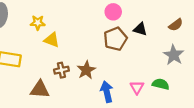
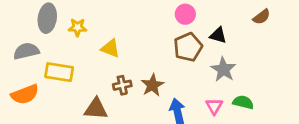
yellow star: (38, 23) -> (78, 27), moved
brown semicircle: (176, 25) -> (262, 17), moved
gray star: (174, 55) -> (223, 69), moved

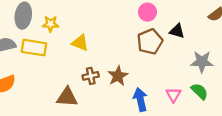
gray star: (223, 69) -> (202, 62), moved, turned -30
yellow rectangle: (59, 72) -> (34, 48), moved
green semicircle: (243, 102) -> (200, 91), turned 30

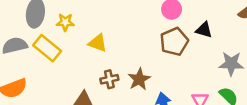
yellow rectangle: (34, 48) -> (47, 48), turned 30

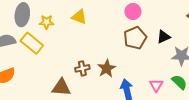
black triangle: (204, 30) -> (164, 37), moved, turned -40
yellow triangle: (98, 43) -> (79, 17), moved

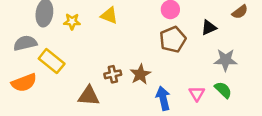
black triangle: (164, 37) -> (209, 28), moved
yellow rectangle: (32, 43) -> (52, 61), moved

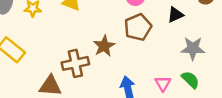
brown cross: (113, 74) -> (75, 63), size x1.5
brown star: (140, 74) -> (104, 46), moved

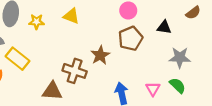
black triangle: (175, 15) -> (164, 27), turned 32
brown cross: (75, 63) -> (75, 71), turned 30

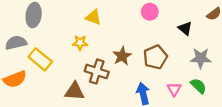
yellow star: (37, 22) -> (80, 43), moved
black triangle: (164, 27) -> (185, 28), turned 32
brown pentagon: (131, 38) -> (155, 57), moved

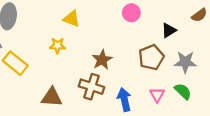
black triangle: (185, 28) -> (169, 30), turned 48
brown pentagon: (155, 57) -> (151, 57), moved
brown cross: (97, 71) -> (91, 87), moved

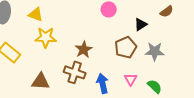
yellow triangle: (72, 19) -> (36, 14), moved
yellow star: (57, 46) -> (46, 37), size x1.5
green semicircle: (183, 91) -> (155, 86), moved

